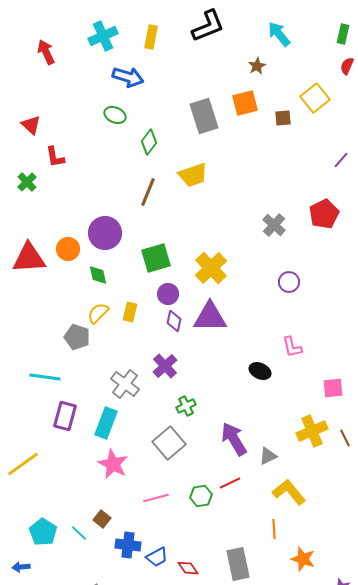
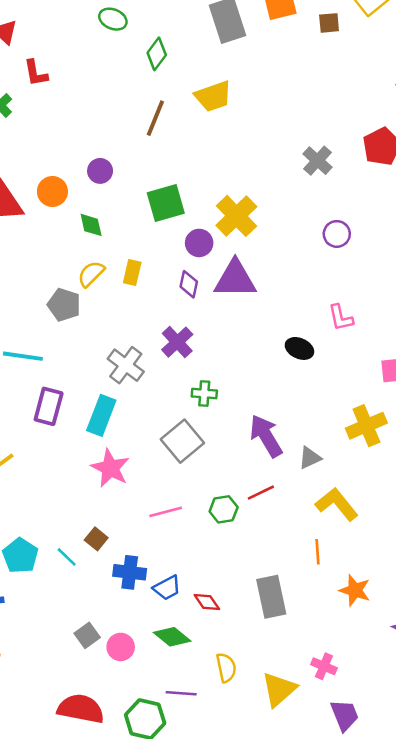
purple circle: (105, 233) -> (100, 171), size x0.6
purple circle: (168, 294) -> (199, 243), moved
green cross: (186, 406) -> (204, 393), turned 30

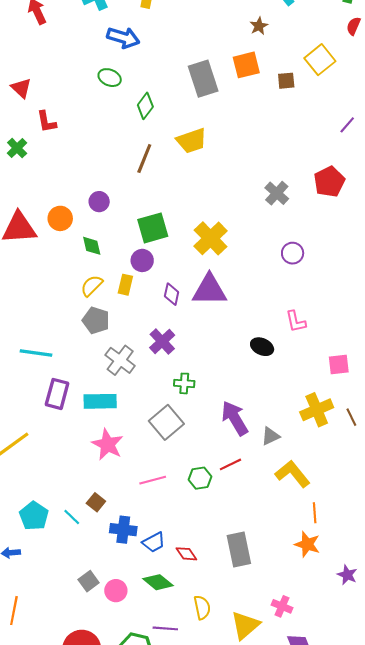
purple circle: (199, 243) -> (142, 260), moved
gray pentagon: (64, 305) -> (96, 320), moved
cyan rectangle: (101, 415) -> (100, 401), turned 68
orange line: (317, 552) -> (315, 513), moved

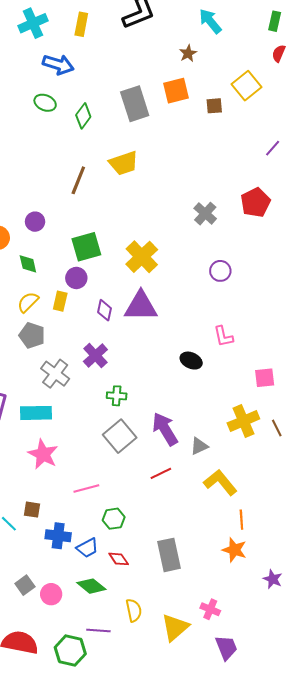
green diamond: (145, 106) -> (83, 116), moved
gray square: (166, 422) -> (120, 436), moved
green hexagon: (200, 478) -> (114, 519), moved
brown square: (96, 502) -> (32, 510), turned -30

